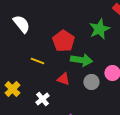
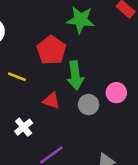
green star: (99, 29) -> (81, 20), moved, turned 30
green arrow: (81, 60) -> (75, 75), turned 75

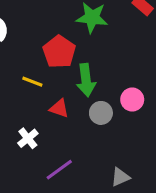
yellow line: (17, 77) -> (32, 82), moved

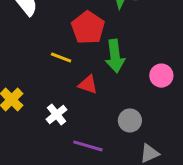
gray circle: (101, 113) -> (130, 120), moved
purple line: (59, 170) -> (88, 146), turned 52

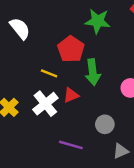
red triangle: (88, 85) -> (71, 95), turned -42
white cross: (57, 114) -> (45, 104), moved, size x1.5

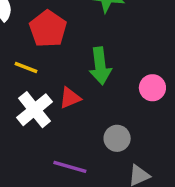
red pentagon: (71, 49) -> (48, 29), moved
yellow line: (49, 73) -> (26, 68), moved

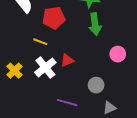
red pentagon: (48, 29) -> (54, 18), turned 30
green arrow: (100, 66) -> (95, 24), moved

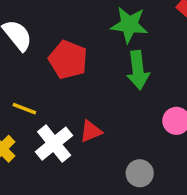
red pentagon: (54, 18) -> (68, 60), turned 30
yellow line: (40, 42) -> (24, 109), moved

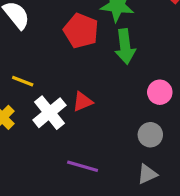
red pentagon: (68, 60) -> (81, 31), moved
gray circle: (140, 173) -> (150, 135), moved

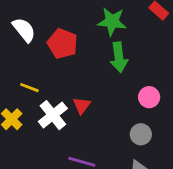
red pentagon: (81, 31) -> (62, 44), moved
red triangle: (83, 102) -> (82, 105), turned -30

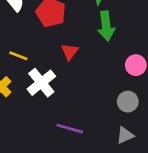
red triangle: (82, 105) -> (70, 52), moved

